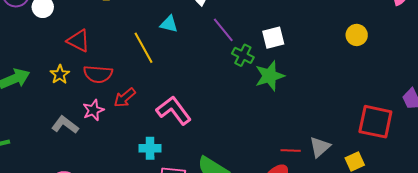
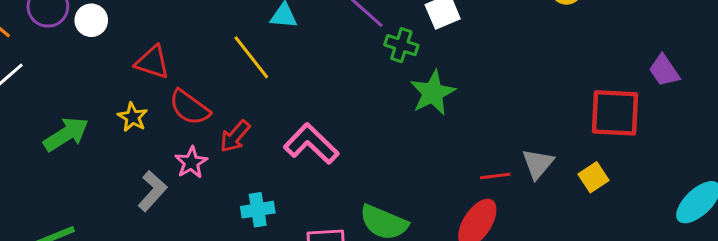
red semicircle: (98, 74) -> (190, 107), turned 40
green star: (270, 76) -> (433, 93), moved
gray L-shape: (65, 125) -> (152, 191), turned 104
cyan cross: (150, 148) -> (258, 210), moved

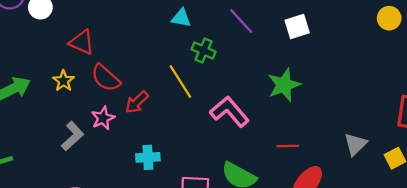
green cross: (401, 45) -> (204, 50), moved
yellow line: (251, 57) -> (180, 81), moved
pink L-shape: (311, 144) -> (229, 112), moved
red line: (495, 176) -> (288, 146), moved

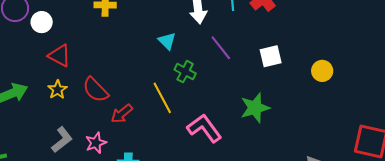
cyan triangle: (181, 18) -> (167, 41), turned 30
yellow circle: (389, 18) -> (322, 71), moved
red triangle: (82, 42) -> (60, 56), moved
pink star: (103, 118) -> (96, 143), moved

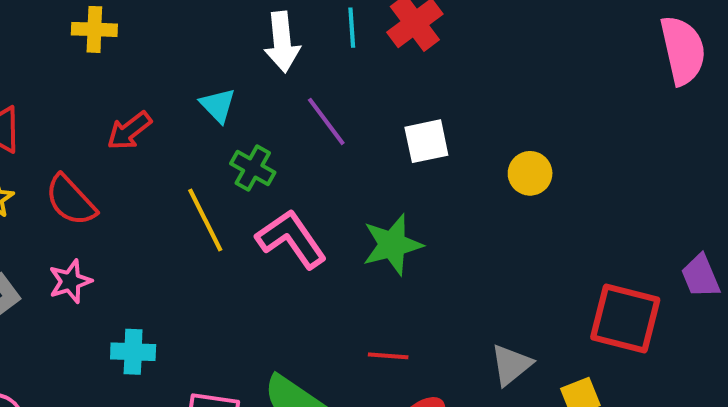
red arrow: (122, 114) -> (129, 131), moved
pink L-shape: (204, 128) -> (291, 239), moved
pink star: (96, 143) -> (70, 281), moved

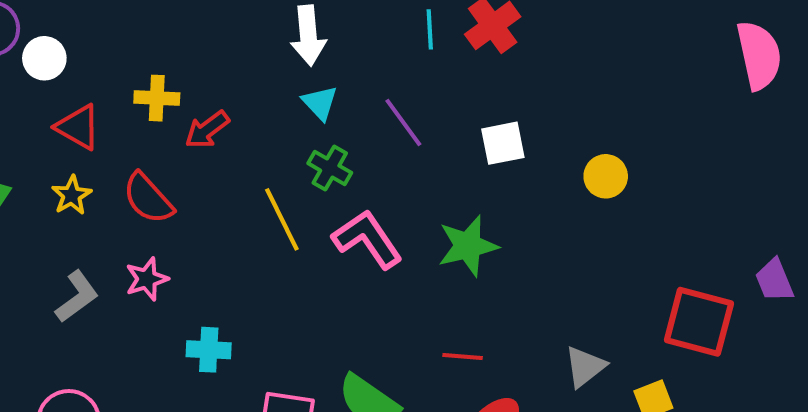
yellow cross: (94, 29) -> (157, 98), moved
white arrow: (282, 42) -> (308, 35), moved
cyan triangle: (218, 105) -> (320, 103), moved

